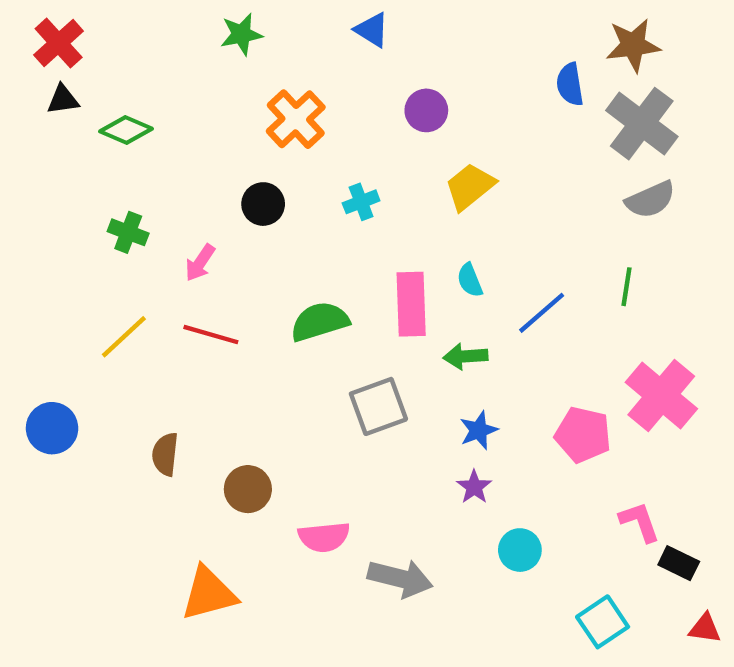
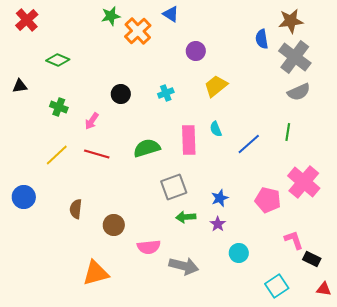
black triangle: (63, 100) -> (20, 86), moved
orange cross: (296, 119) -> (138, 31), moved
green arrow: (465, 356) -> (186, 217), moved

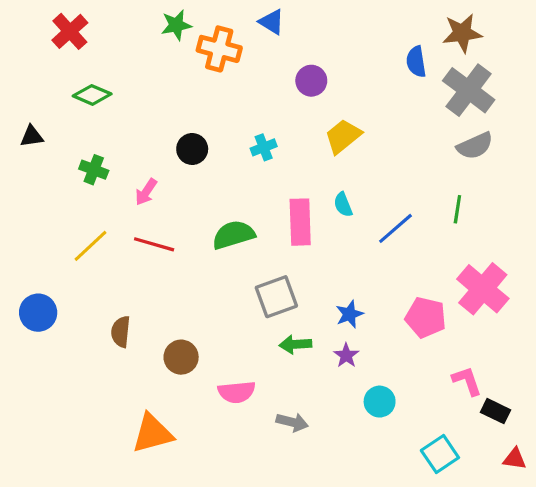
red cross: (27, 20) -> (70, 31), moved
orange cross: (138, 31) -> (219, 49), turned -32
gray arrow: (184, 266) -> (292, 422), size x0.7

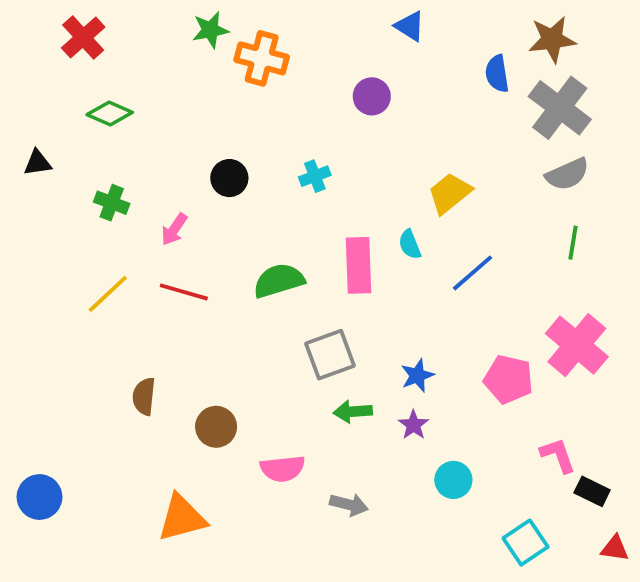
blue triangle: (272, 22) -> (410, 26), moved
yellow trapezoid: (343, 136) -> (450, 193), moved
green line: (457, 209) -> (573, 243), moved
blue circle: (38, 313) -> (39, 497), moved

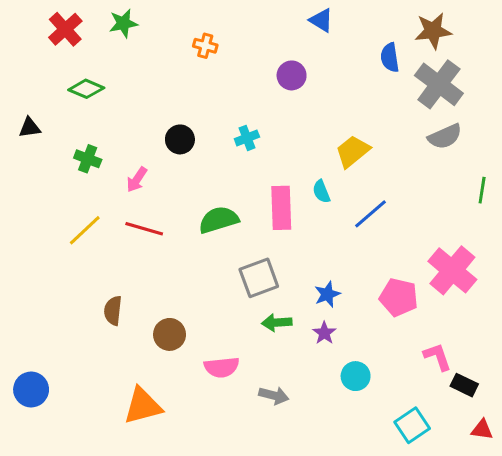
green star: (210, 30) -> (123, 23), moved
orange cross: (262, 58) -> (205, 46), size x0.6
green line: (573, 243) -> (482, 190), moved

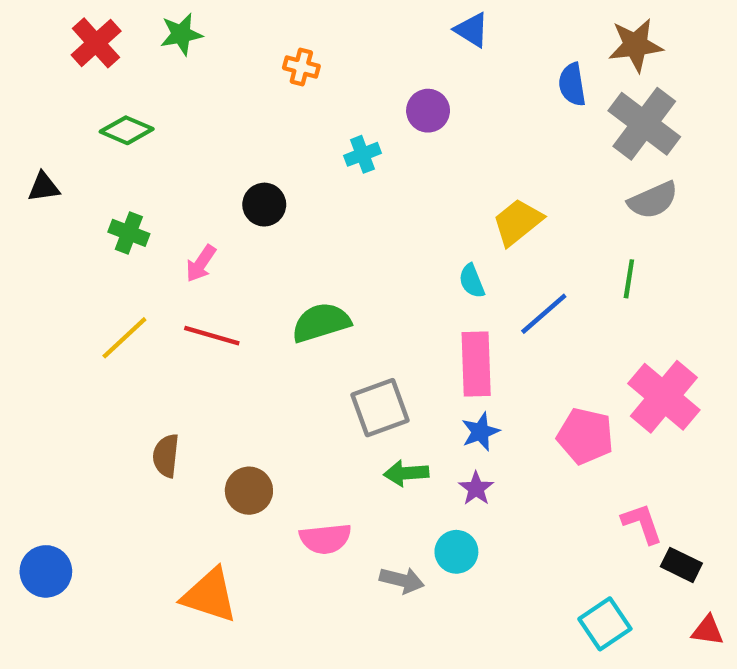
cyan cross: (247, 138) -> (363, 154), moved
green line: (482, 190) -> (629, 279), moved
pink rectangle: (281, 208) -> (476, 364), moved
cyan circle: (356, 376) -> (456, 552), moved
orange triangle: (143, 406) -> (210, 595), turned 33

